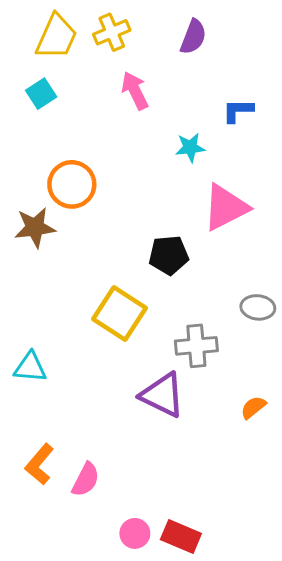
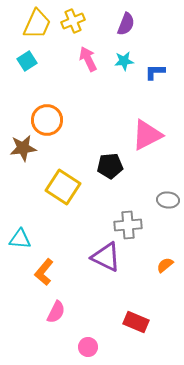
cyan star: (190, 148) -> (124, 61), moved
yellow square: (119, 314) -> (63, 187), moved
orange L-shape: (40, 464) -> (44, 272), moved
red rectangle: (181, 536) -> (136, 322), moved

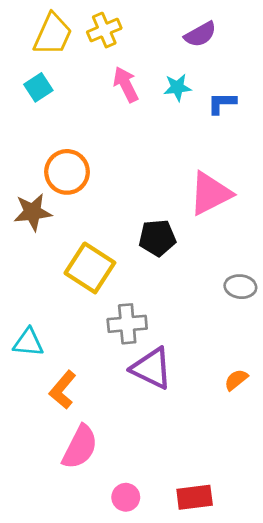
purple semicircle: (126, 24) -> (200, 34), moved, turned 40
gray cross: (128, 225) -> (127, 324), moved
pink semicircle: (56, 312) -> (80, 447), size x1.4
red rectangle: (136, 322) -> (195, 497), moved, turned -30

